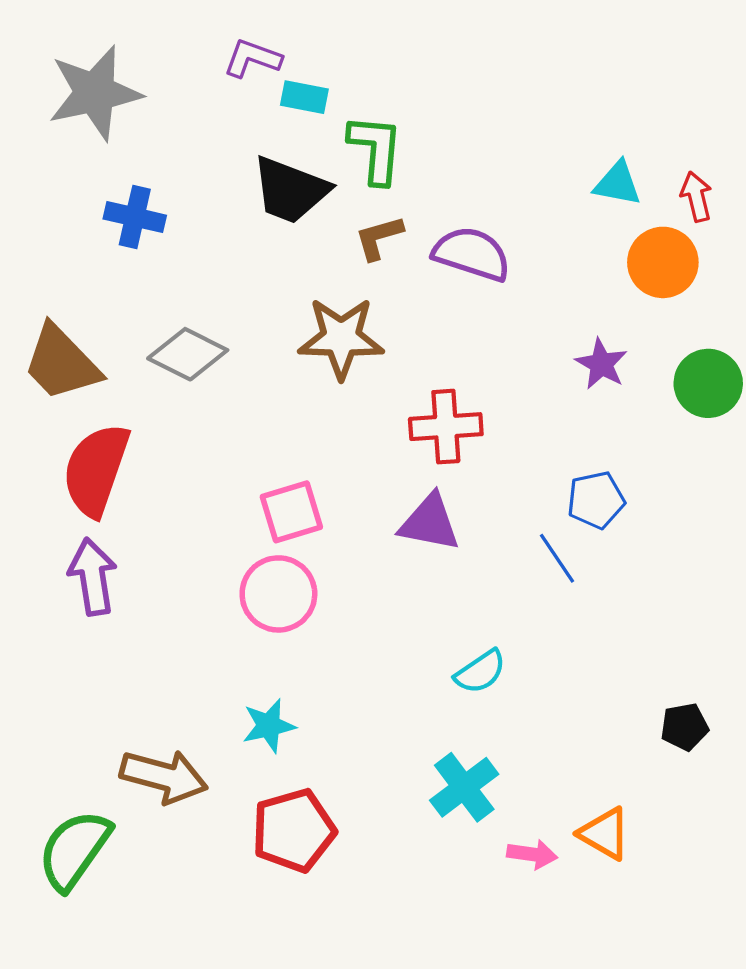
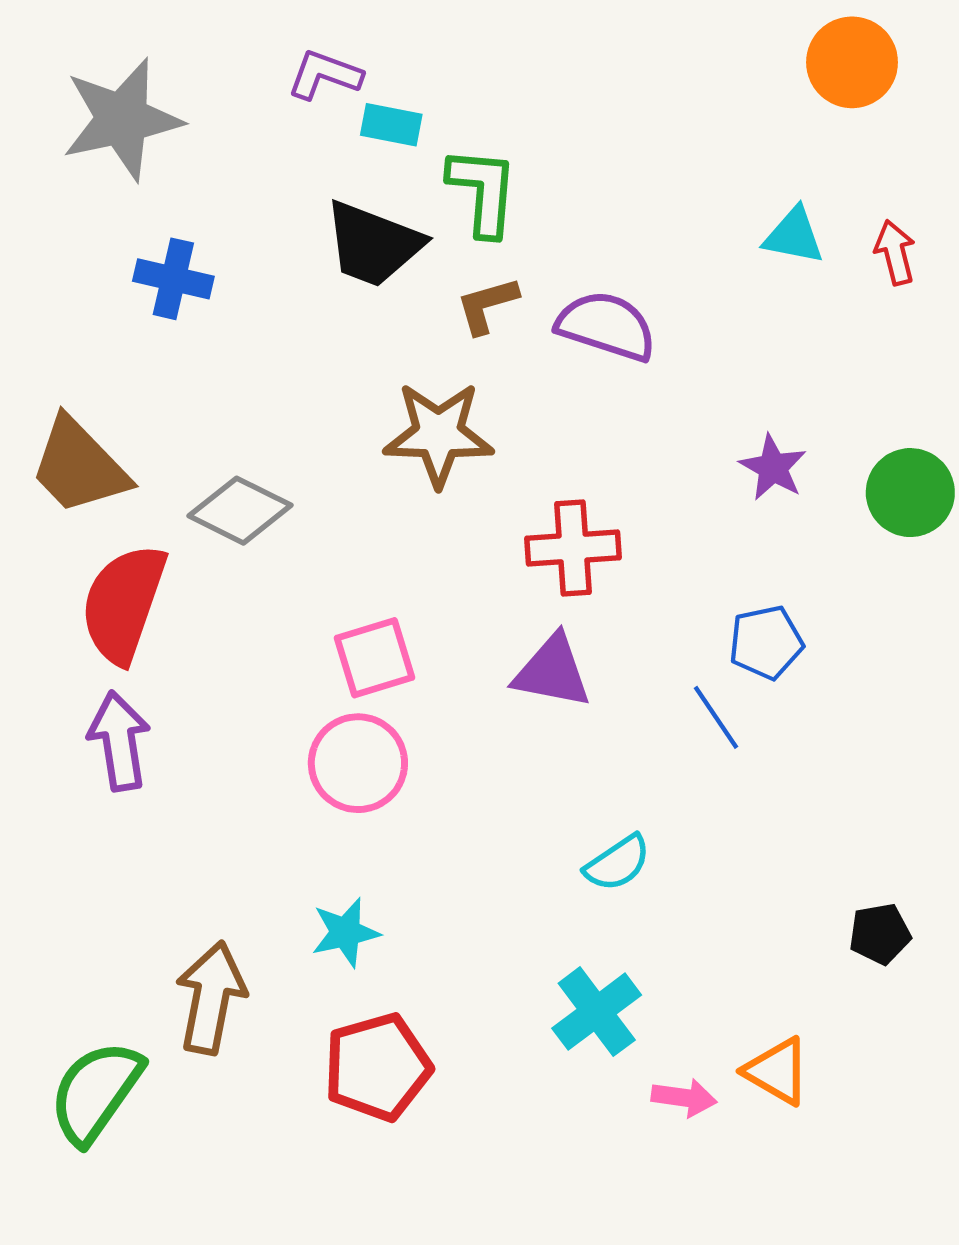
orange circle: (663, 262) -> (852, 62), moved
gray diamond: (188, 354) -> (240, 511), moved
brown arrow: (164, 776) -> (211, 998), turned -94

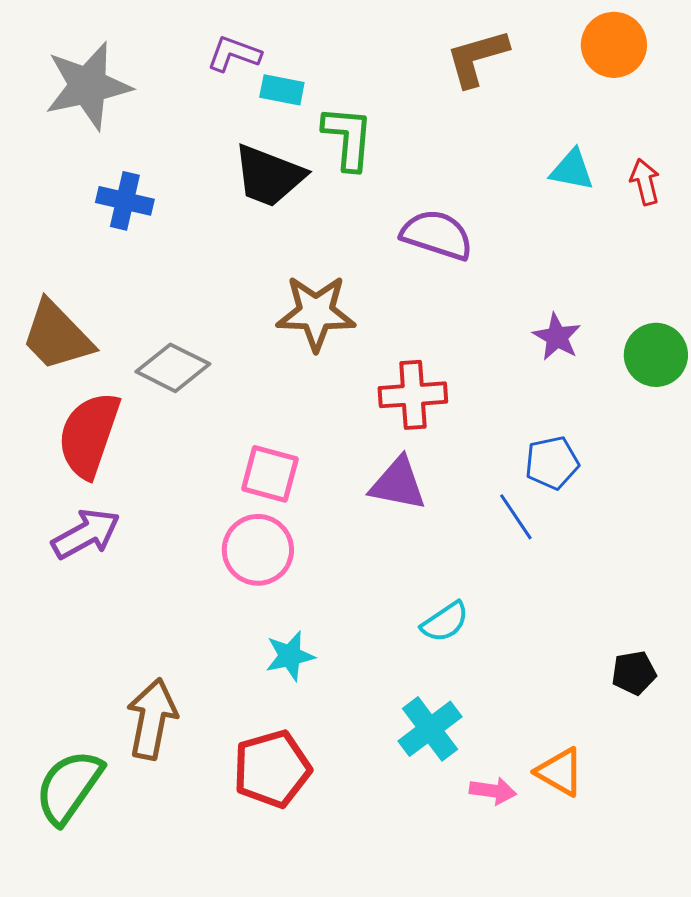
brown L-shape: (487, 305) -> (477, 58), moved, size x1.4
pink square: (375, 658) -> (270, 474), turned 32
purple arrow: (119, 741) -> (86, 534), turned 70
cyan star: (345, 932) -> (290, 656), moved

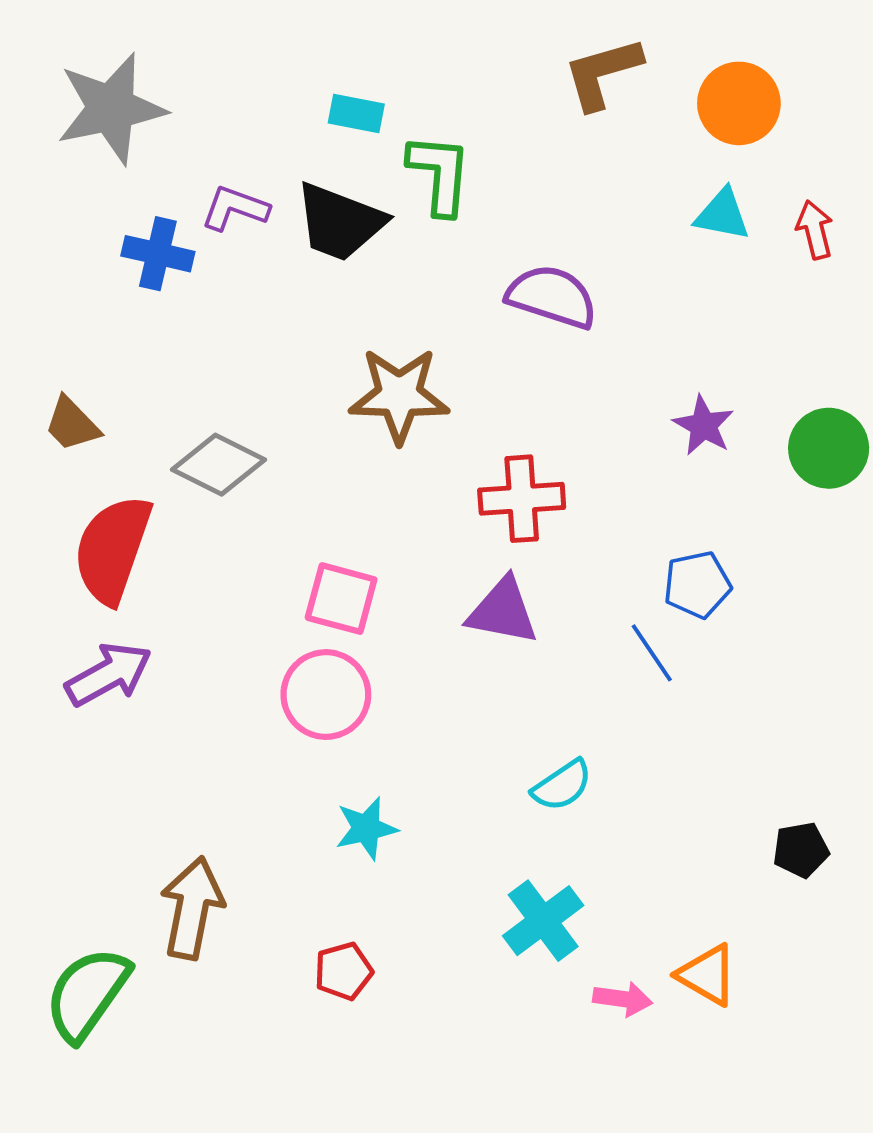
orange circle: (614, 45) -> (739, 103), moved
purple L-shape: (234, 54) -> (235, 208), moved
brown trapezoid: (57, 336) -> (72, 424), size x0.6
red pentagon: (272, 769) -> (344, 971), size x0.6

